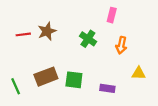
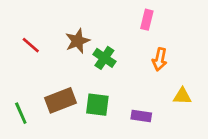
brown star: (47, 31) -> (78, 41), moved
red line: (23, 34) -> (31, 45), turned 48
green cross: (88, 39) -> (104, 58), moved

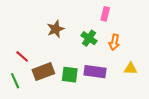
red line: (31, 45) -> (22, 56), moved
green cross: (104, 58) -> (89, 38), moved
purple rectangle: (141, 116) -> (95, 72), moved, size x1.5

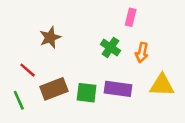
brown star: (56, 29) -> (50, 37), moved
yellow triangle: (131, 69) -> (162, 85), size x1.5

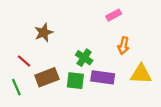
pink rectangle: (131, 17) -> (114, 15), turned 48
green cross: (110, 47) -> (84, 58), moved

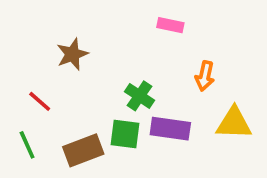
pink rectangle: (114, 15) -> (170, 25), moved, turned 40
brown rectangle: (47, 77) -> (83, 150), moved

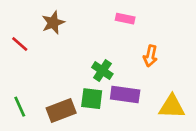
brown star: (72, 54) -> (53, 23), moved
red line: (40, 101) -> (20, 44), moved
yellow triangle: (234, 123) -> (172, 107), moved

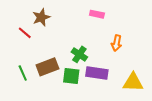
red line: (20, 44) -> (25, 33), moved
green line: (20, 107) -> (23, 73), moved
brown rectangle: (61, 111) -> (47, 67), moved

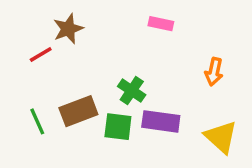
red line: (25, 33) -> (41, 55), turned -72
orange arrow: (117, 43) -> (214, 72), moved
yellow triangle: (133, 82) -> (221, 137), turned 40

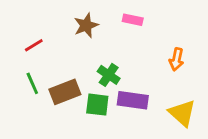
brown star: (68, 29) -> (86, 25), moved
green line: (37, 121) -> (32, 83), moved

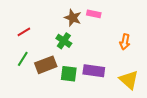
brown star: (86, 25) -> (73, 18), moved, turned -30
green cross: (109, 75) -> (64, 41), moved
green line: (32, 83) -> (23, 59), turned 56

